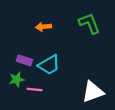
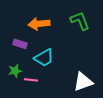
orange arrow: (43, 27) -> (39, 24), size x1.5
purple rectangle: (24, 60) -> (20, 44), moved

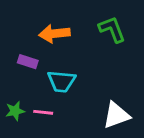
cyan trapezoid: (44, 58) -> (61, 81), turned 35
green star: (15, 71) -> (15, 111), moved

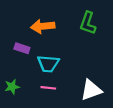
green L-shape: (112, 29) -> (88, 23), turned -140
pink line: (43, 112) -> (48, 88), moved

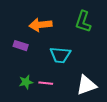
cyan trapezoid: (48, 64) -> (60, 55), moved
green star: (12, 87) -> (26, 82), moved

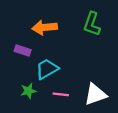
cyan trapezoid: (60, 55) -> (47, 69), moved, turned 145
pink line: (46, 83) -> (61, 94), moved

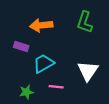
green star: (28, 91) -> (26, 92), moved
white triangle: (95, 94) -> (88, 71), moved, turned -35

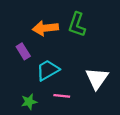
green L-shape: (85, 22) -> (77, 25), moved
purple rectangle: (21, 46) -> (23, 51), turned 40

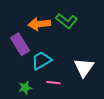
green L-shape: (77, 25) -> (67, 21), turned -70
purple rectangle: (23, 51) -> (20, 44), size x1.5

